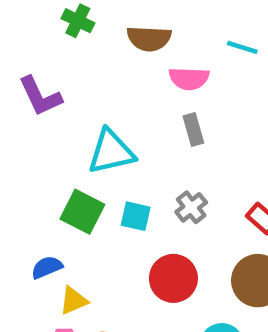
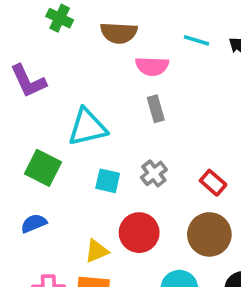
green square: (82, 212) -> (43, 168), moved
yellow triangle: (73, 301) -> (97, 251), moved

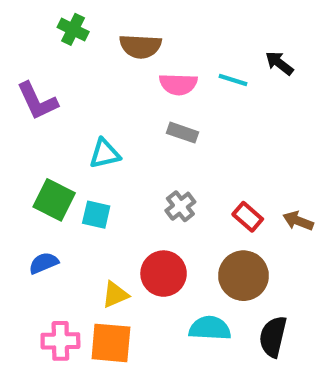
cyan line: (196, 40) -> (233, 80), moved
gray rectangle: (156, 109) -> (182, 133), turned -55
cyan triangle: (87, 127) -> (105, 154), size x0.7
cyan square: (108, 181) -> (96, 215), moved

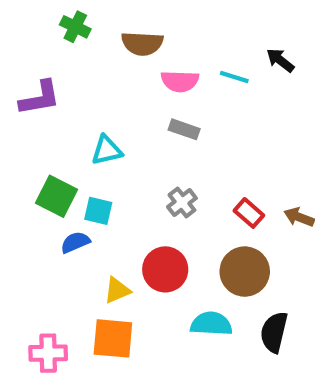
purple L-shape: (37, 101) -> (40, 98), turned -75
blue semicircle: (44, 263) -> (75, 242), moved
pink cross: (60, 341) -> (48, 353), moved

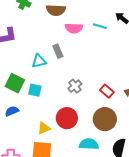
gray rectangle: (184, 129) -> (58, 51), moved, turned 48
blue semicircle: (75, 242) -> (12, 111), moved

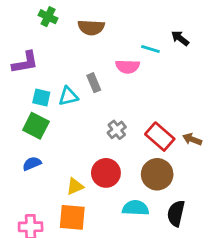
pink semicircle: (74, 28) -> (127, 67), moved
cyan square: (35, 90) -> (41, 98), moved
red rectangle: (107, 91) -> (160, 137), size x1.5

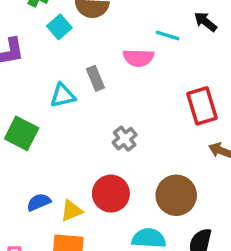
cyan square: (41, 98) -> (59, 27), moved, turned 36
red rectangle: (160, 137) -> (202, 106), moved, turned 32
blue semicircle: (32, 164) -> (39, 202), moved

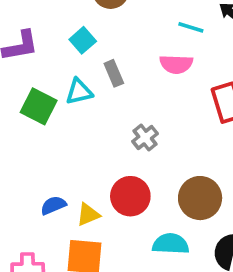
cyan square: (59, 27) -> (83, 40), moved
pink semicircle: (138, 58) -> (176, 64), moved
green square: (22, 133) -> (39, 106), moved

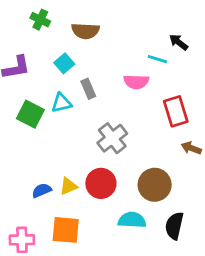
cyan line: (191, 27) -> (157, 59), moved
gray cross: (145, 138) -> (112, 138), size x1.5
yellow triangle: (88, 215) -> (68, 186), moved

